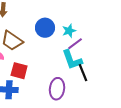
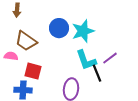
cyan star: (69, 31) -> (83, 31), size x1.6
purple line: (75, 44) -> (110, 58), moved

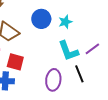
cyan star: (83, 31) -> (65, 22), size x0.6
black line: (97, 73) -> (79, 74), moved

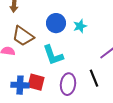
cyan L-shape: (68, 51) -> (53, 55), moved
red square: (15, 62) -> (36, 82), moved

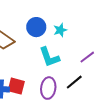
cyan L-shape: (53, 55) -> (49, 57), moved
black line: (94, 78) -> (74, 82), turned 72

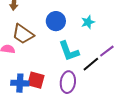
cyan star: (60, 30) -> (88, 22), moved
black line: (74, 82) -> (91, 64), moved

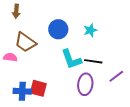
purple line: (107, 51) -> (116, 76), moved
black line: (91, 64) -> (93, 61), moved, turned 48
purple ellipse: (68, 82) -> (85, 84), moved

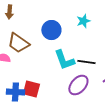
cyan star: (90, 30) -> (83, 21), moved
purple ellipse: (85, 84) -> (78, 85), turned 35

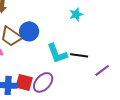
blue circle: (51, 30) -> (29, 31), moved
purple ellipse: (78, 85) -> (43, 82), moved

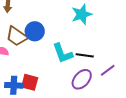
cyan star: (76, 14) -> (82, 14), size x1.5
purple ellipse: (43, 82) -> (82, 79), moved

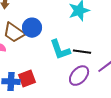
red square: (30, 82) -> (27, 79), turned -36

